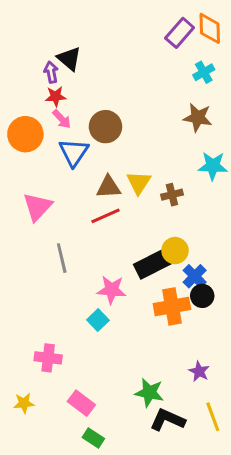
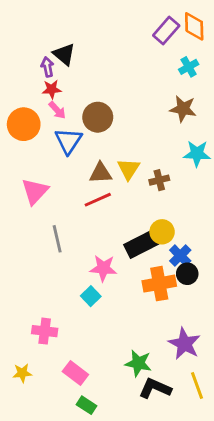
purple star: (199, 371) -> (184, 344), size x1.6

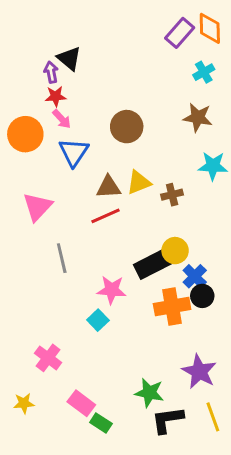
brown circle: (98, 117) -> (127, 127), moved
yellow triangle: (128, 169) -> (139, 183), turned 35
pink cross: (45, 331) -> (48, 358), turned 30
black L-shape: (155, 388) -> (167, 420), turned -32
green rectangle: (87, 405) -> (101, 423), moved

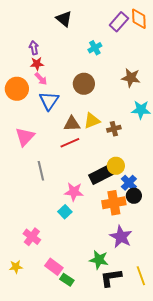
black triangle: (69, 59) -> (64, 19), moved
cyan cross: (204, 72) -> (95, 48), moved
purple star: (199, 372) -> (121, 237), moved

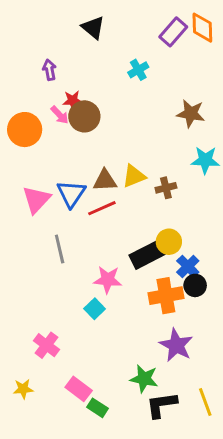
red star: (37, 64) -> (73, 100), moved
brown circle: (84, 84) -> (84, 116), moved
blue triangle: (49, 101) -> (71, 194), moved

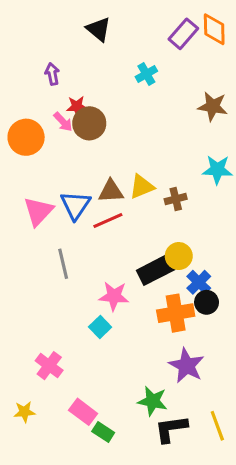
brown star: (191, 114) -> (213, 106), moved

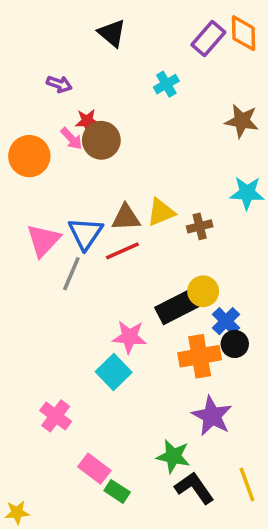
purple arrow: (52, 74) -> (59, 84), turned 120
gray line: (63, 264) -> (71, 274), moved, turned 36
cyan square: (100, 327) -> (114, 372), size x1.4
yellow star: (24, 412) -> (17, 513), moved
black L-shape: (171, 429) -> (194, 488), turned 63

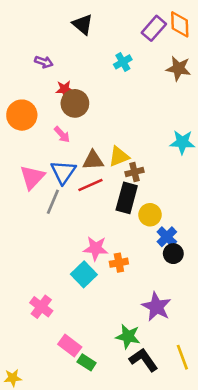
brown star: (242, 121) -> (178, 68), moved
pink arrow: (71, 139) -> (62, 134), moved
brown cross: (200, 226) -> (134, 172), moved
black rectangle: (177, 307) -> (127, 198), moved, turned -48
orange cross: (200, 356) -> (119, 263), moved, size x0.6

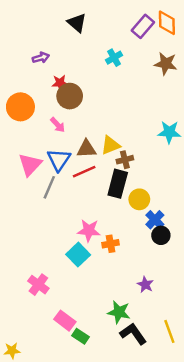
purple arrow: (44, 62) -> (41, 58), turned -35
purple star: (156, 307) -> (145, 285), size x0.6

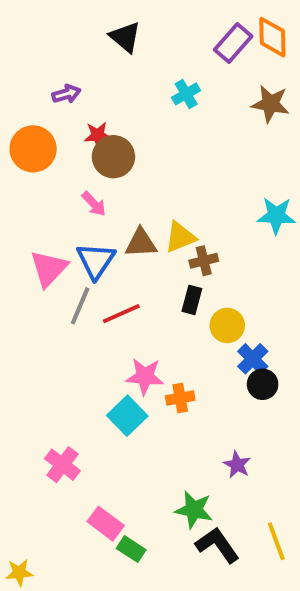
orange circle: (20, 107) -> (33, 149), moved
red line: (84, 172) -> (121, 314), moved
black rectangle: (118, 184) -> (192, 300), size x0.6

